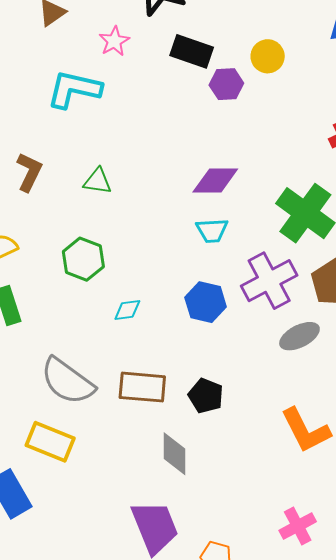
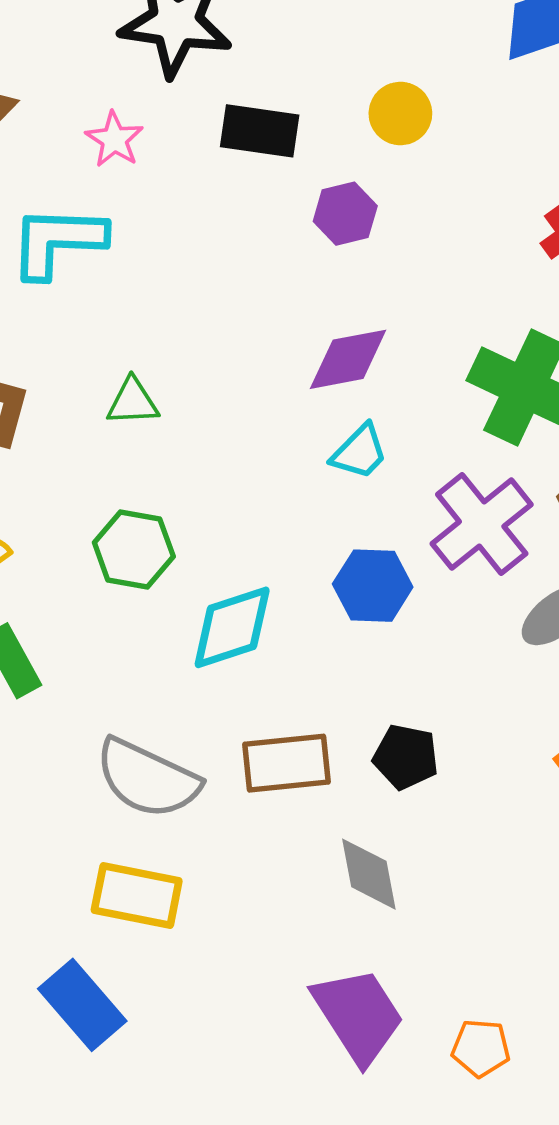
purple hexagon: (226, 84) -> (345, 214), moved
cyan trapezoid: (212, 230) -> (360, 452), turned -32
cyan diamond: (127, 310) -> (232, 627), size x1.8

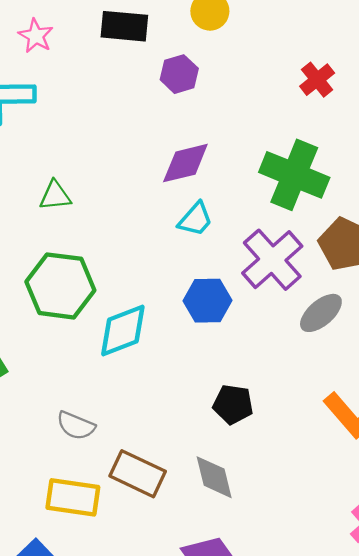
green hexagon: (134, 549) -> (60, 286), size x1.4
brown rectangle: (287, 763) -> (138, 474), moved, turned 34
gray semicircle: (147, 779) -> (76, 426), size x0.6

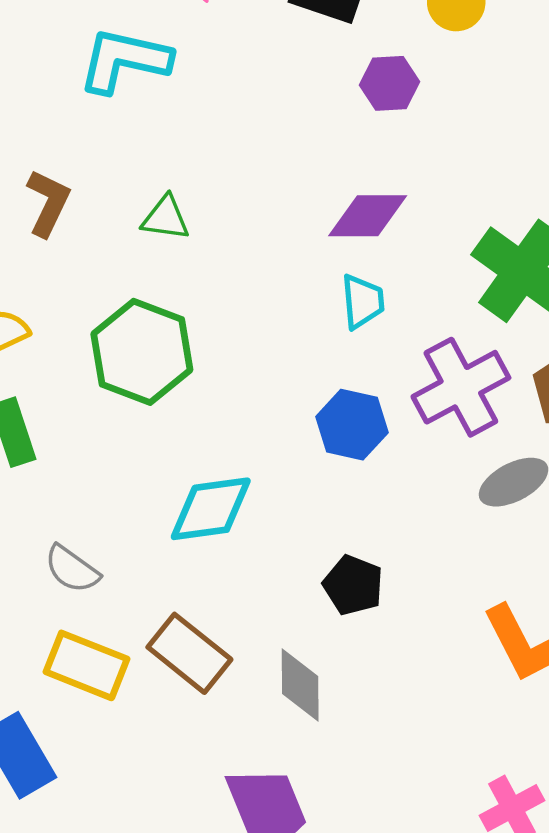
cyan trapezoid: (195, 219) -> (363, 301), turned -60
cyan diamond: (123, 331) -> (211, 509), moved
gray semicircle: (76, 426) -> (72, 569), moved

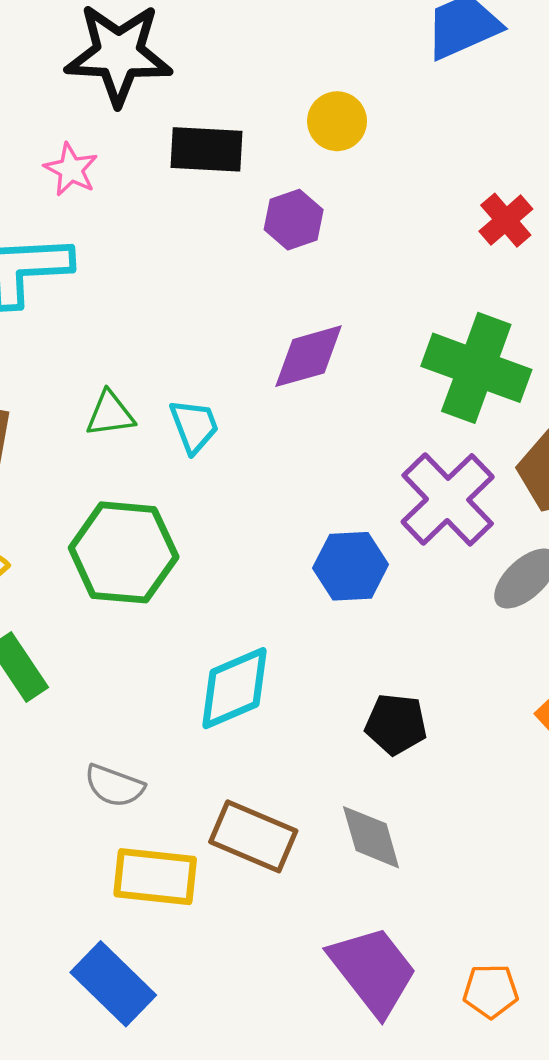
cyan trapezoid: (363, 301) -> (194, 426), moved

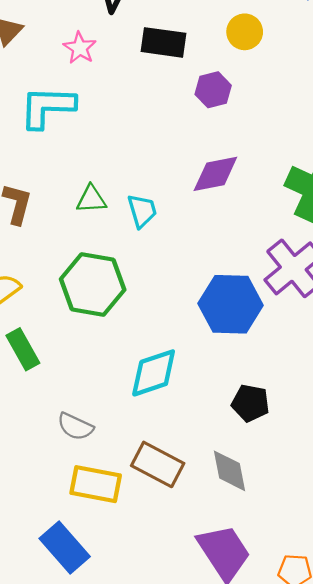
blue hexagon: (351, 566) -> (231, 304), size x1.4

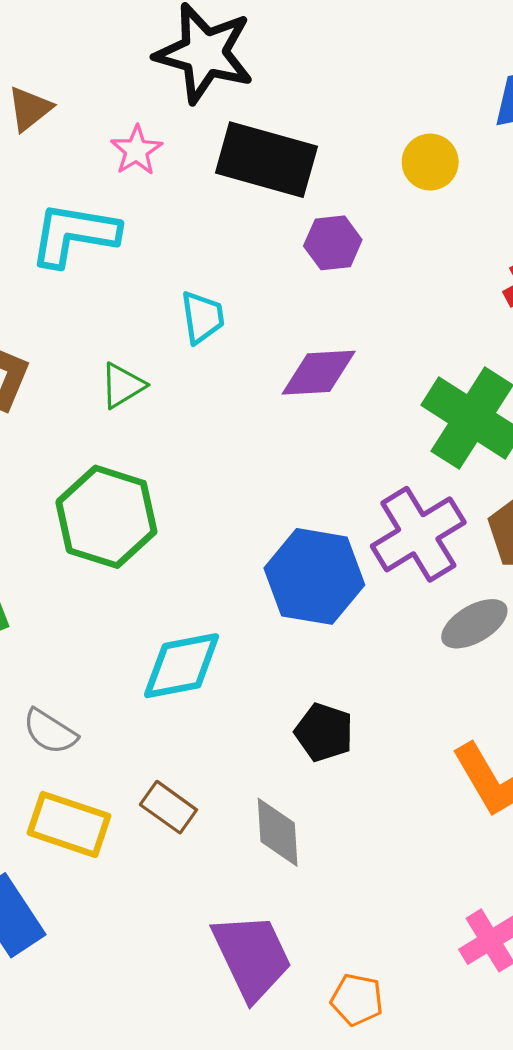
yellow circle: (245, 32) -> (430, 162), moved
black rectangle: (164, 42) -> (266, 160), size x1.4
green triangle: (91, 199) -> (122, 385), turned -36
cyan trapezoid: (142, 211) -> (202, 317), moved
brown rectangle: (158, 464) -> (168, 807), size x0.7

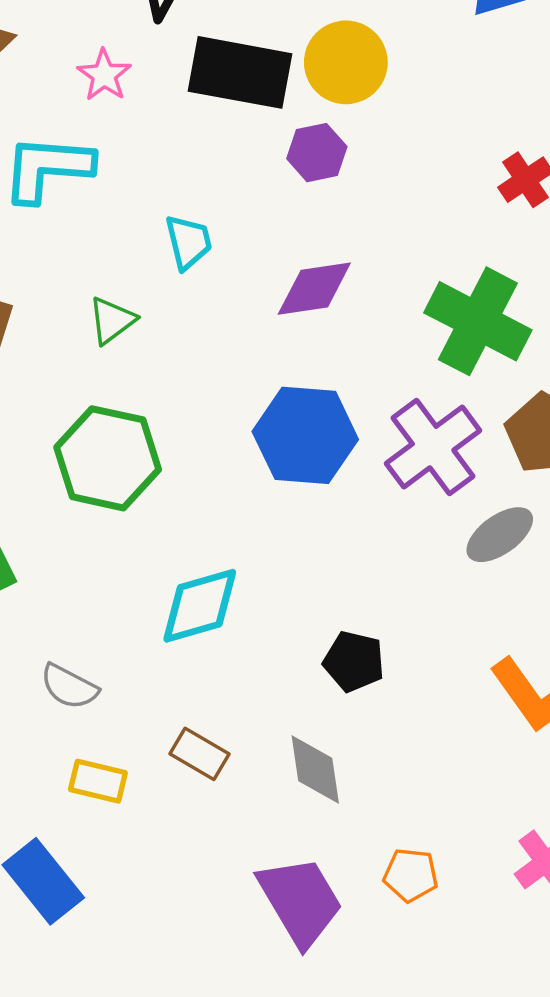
yellow circle: (430, 162) -> (346, 62), moved, size x1.4
blue hexagon: (314, 576) -> (305, 435), moved
yellow rectangle: (69, 824) -> (98, 781), size x0.7
orange pentagon: (357, 1000) -> (411, 875), moved

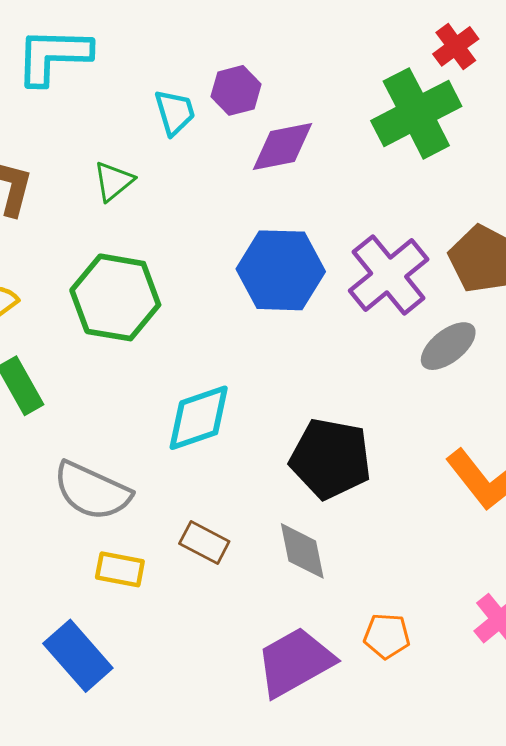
purple hexagon: (317, 153) -> (236, 90), moved
green cross: (478, 321) -> (416, 113), moved, turned 38
black pentagon: (354, 661) -> (331, 459), size x1.6
gray semicircle: (69, 687) -> (92, 491), size x1.6
purple trapezoid: (300, 901) -> (295, 662), turned -86

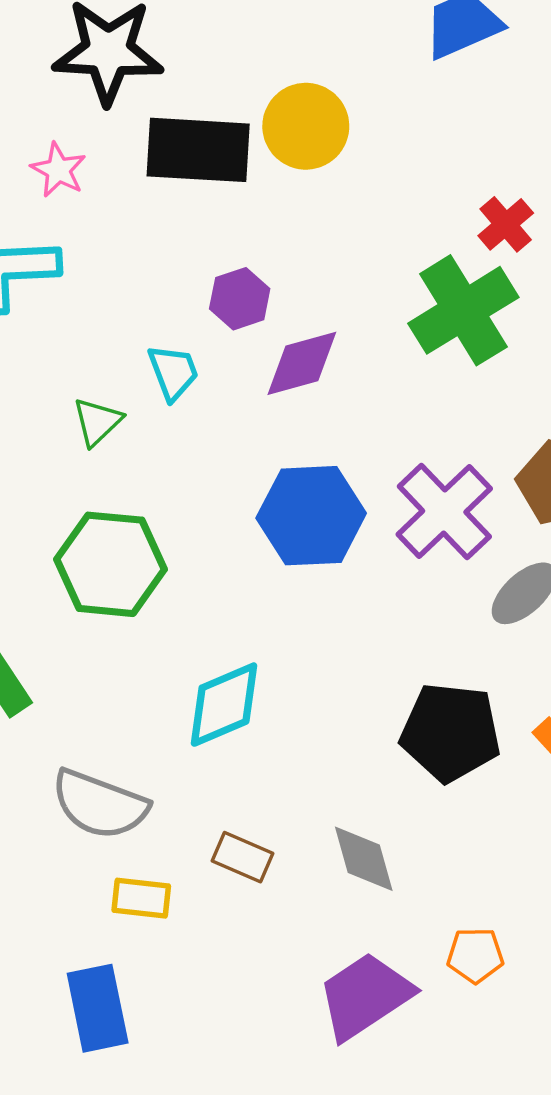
cyan trapezoid: (175, 112) -> (173, 372), moved
black pentagon: (331, 459) -> (450, 732), moved
blue rectangle: (78, 656) -> (98, 1008), turned 34

